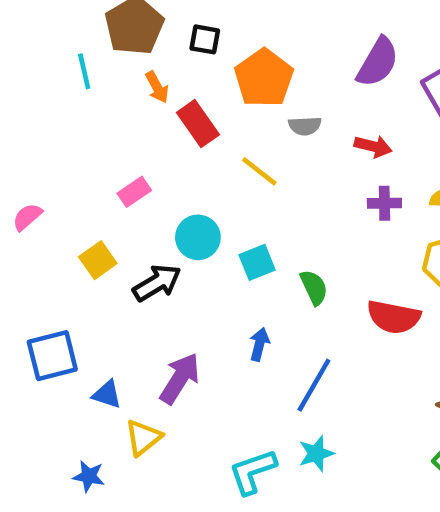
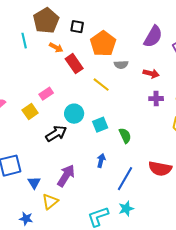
orange arrow: (157, 87) -> (56, 48), turned -32
yellow square: (98, 260) -> (30, 112), moved
red semicircle: (394, 317) -> (160, 169), moved
blue triangle: (107, 394) -> (34, 183), turned 40

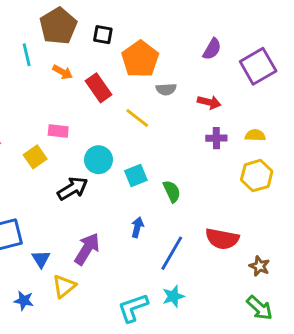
purple semicircle: (153, 37) -> (212, 49), size x0.7
orange arrow: (56, 48) -> (63, 72), moved
pink rectangle: (46, 94) -> (58, 131), turned 40
blue star: (26, 219) -> (24, 301), moved

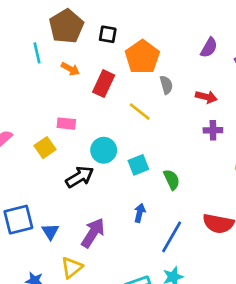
red rectangle: (98, 88) -> (104, 84), turned 60
gray semicircle: (166, 89) -> (166, 85), turned -102
blue triangle: (41, 259) -> (50, 232), moved

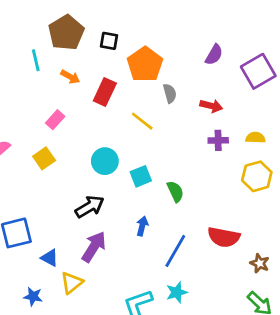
pink rectangle: (66, 124) -> (55, 120), moved, turned -54
black arrow: (80, 177) -> (90, 207), moved
blue triangle: (50, 232) -> (50, 258), moved, turned -30

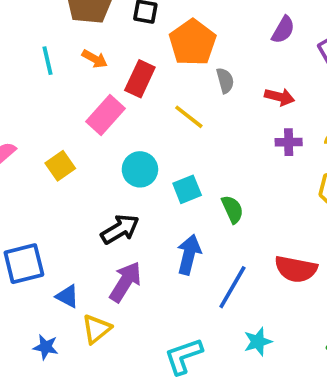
cyan line: (36, 60) -> (47, 61), moved
pink rectangle: (55, 120) -> (106, 115), moved, size x1.5
blue arrow: (142, 226) -> (189, 255), size x1.5
cyan star: (177, 292) -> (258, 342), moved

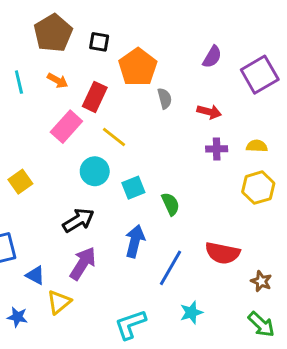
yellow line: (189, 117) -> (114, 137), moved
yellow square: (60, 166) -> (20, 182), moved

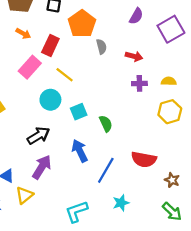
blue arrow: (135, 241) -> (80, 151), turned -40

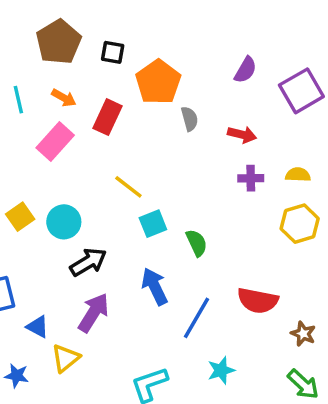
pink rectangle: (30, 67) -> (55, 142), moved
yellow line: (65, 75) -> (128, 187), moved
cyan circle: (50, 100) -> (64, 222), moved

